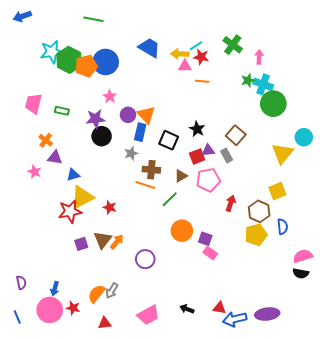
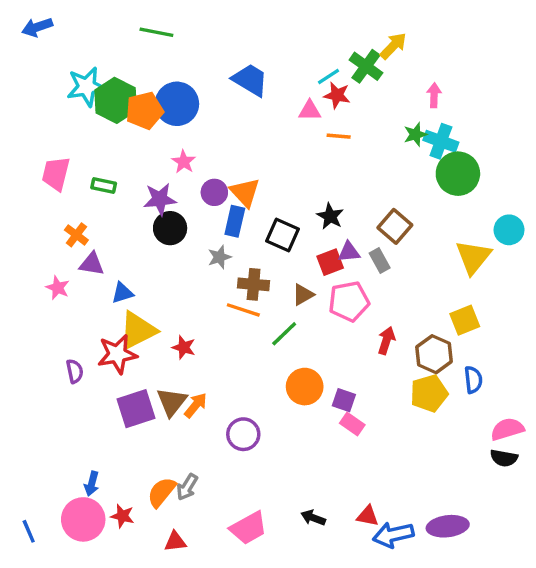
green cross: (233, 45) -> (366, 66), moved
yellow arrow: (180, 54) -> (393, 46), moved, turned 132
purple square: (81, 244) -> (136, 409), size x1.6
purple semicircle: (21, 283) -> (75, 371), moved

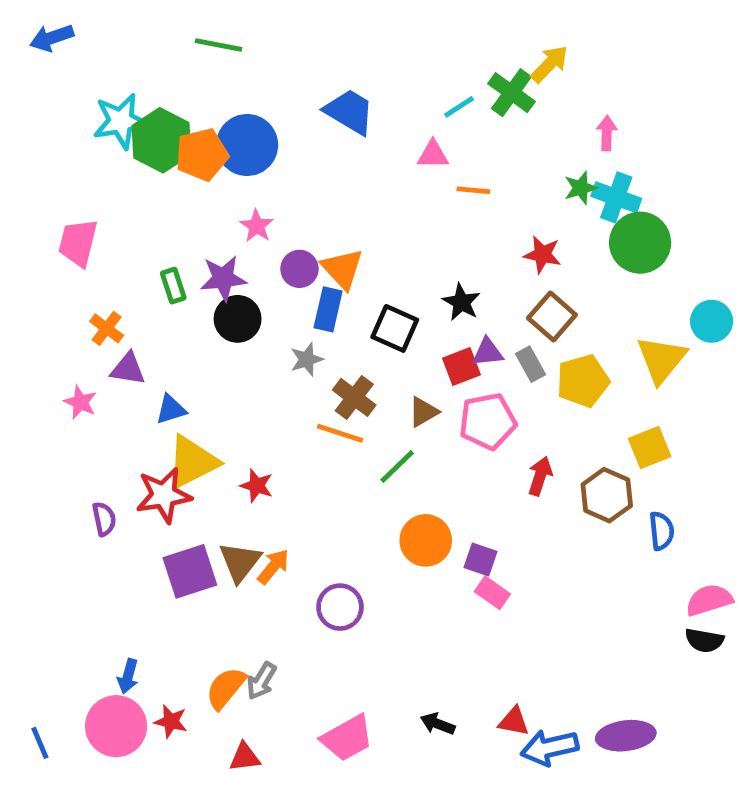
red star: (337, 95) -> (542, 255), moved
green rectangle: (104, 186) -> (173, 286), moved, turned 60
brown cross: (254, 284) -> (354, 397), turned 32
yellow pentagon: (429, 393) -> (583, 381), moved

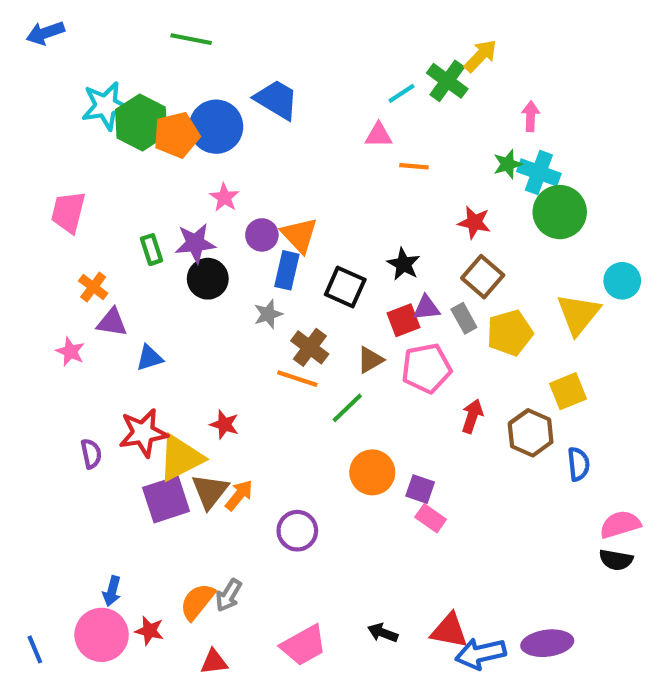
blue trapezoid: (349, 112) -> (276, 100), moved
yellow triangle: (192, 462) -> (181, 458), moved
red triangle: (514, 721) -> (449, 631), size x1.4

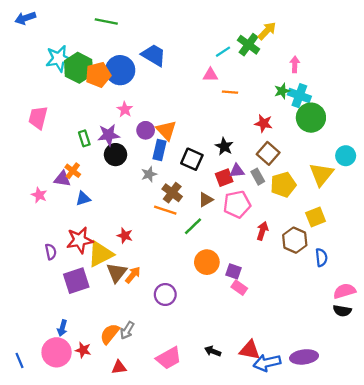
orange cross: (93, 287) -> (73, 171), moved
purple square: (166, 499) -> (76, 281), moved

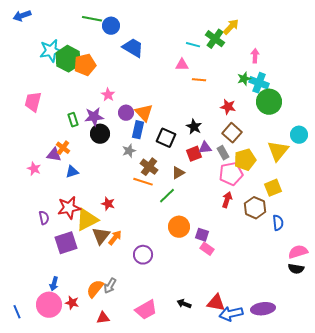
cyan line: (223, 52) -> (193, 45), turned 48
blue circle: (120, 70) -> (111, 26), moved, size x0.7
pink pentagon: (237, 204) -> (231, 174), moved

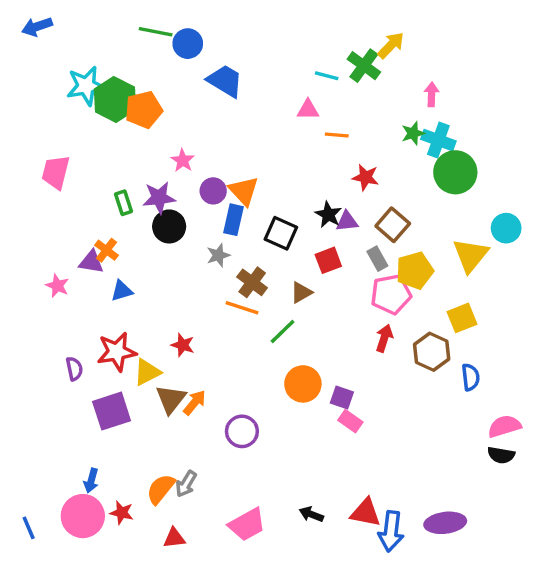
red star: (228, 107) -> (366, 177), moved
purple triangle: (205, 148) -> (347, 221), moved
yellow triangle: (87, 220) -> (147, 372), size x0.7
blue arrow: (231, 314) -> (391, 531), turned -70

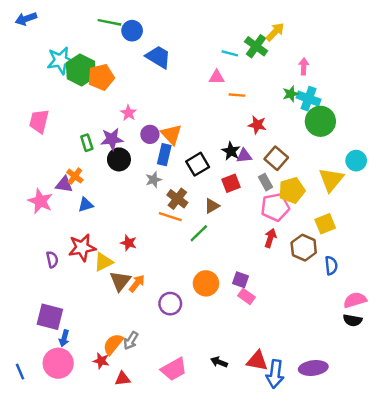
black square: (281, 233) -> (198, 164), turned 35
pink star: (57, 286) -> (40, 201), size x1.5
orange circle: (303, 384) -> (206, 283), moved
purple square: (112, 411) -> (50, 317), moved, turned 32
red star: (122, 513) -> (101, 361), moved

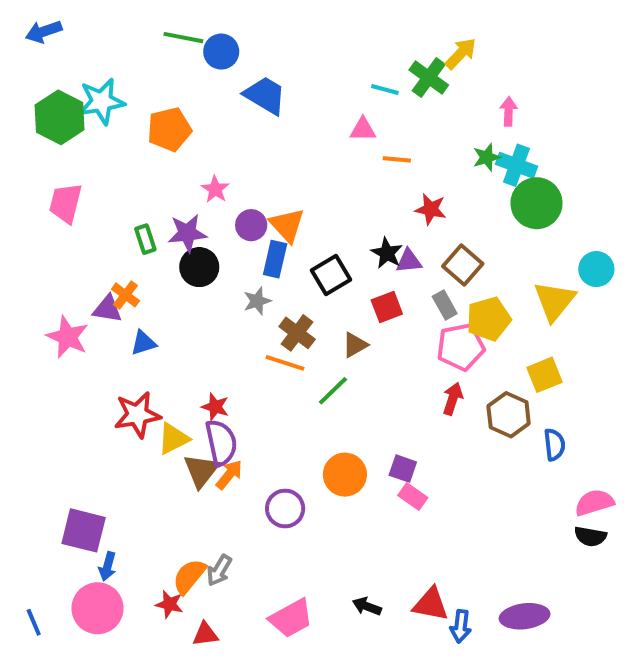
green hexagon: (81, 70) -> (60, 117), moved
purple semicircle: (52, 260) -> (221, 443), moved, size x1.6
blue arrow: (275, 374) -> (461, 626), size x0.7

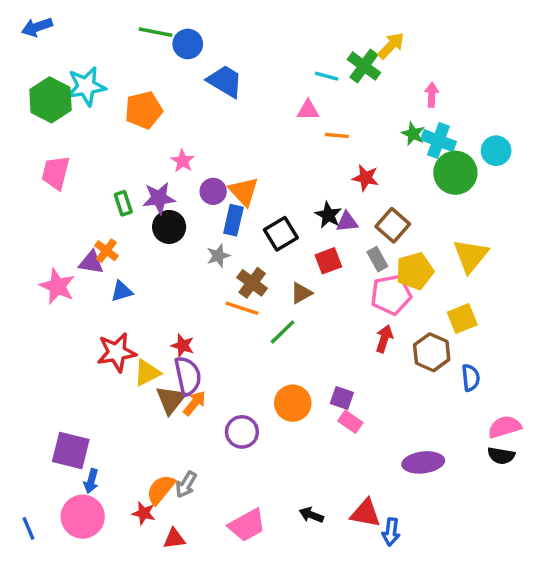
green star: (487, 157) -> (413, 134), turned -30
cyan circle: (596, 269) -> (496, 151), moved
purple ellipse: (525, 616) -> (423, 462), moved

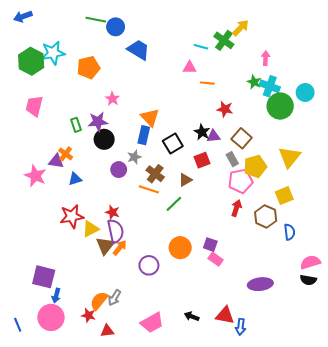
purple circle: (213, 191) -> (119, 170), moved

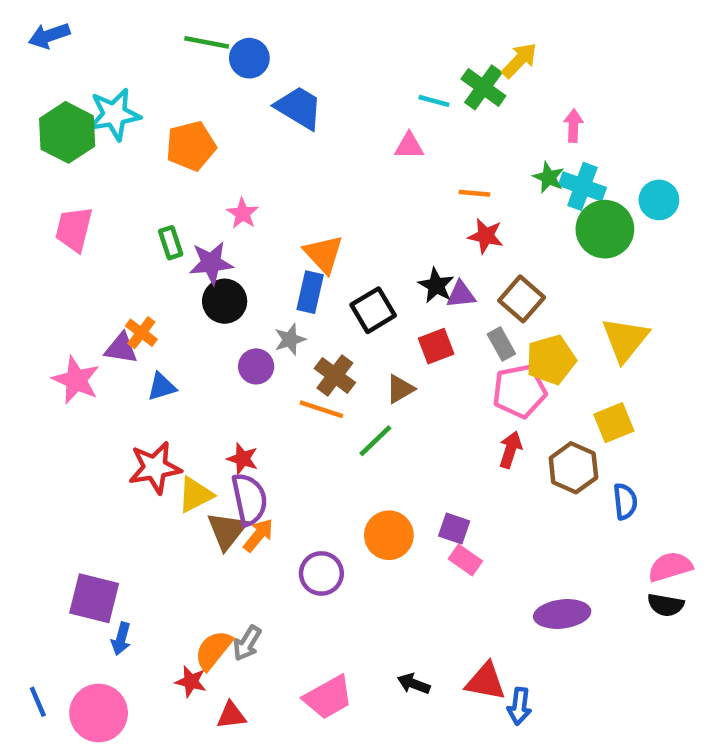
orange line: (207, 83) -> (474, 193), moved
green rectangle: (76, 125) -> (171, 243), moved
pink circle: (51, 317) -> (99, 713), moved

